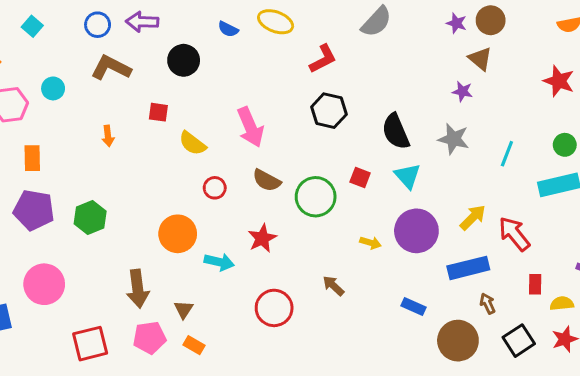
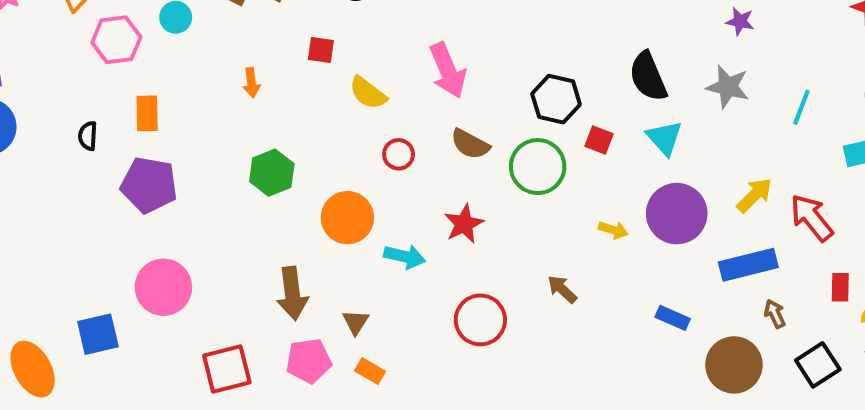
black hexagon: (329, 111) -> (556, 99), moved
green hexagon: (90, 217) -> (272, 173), moved

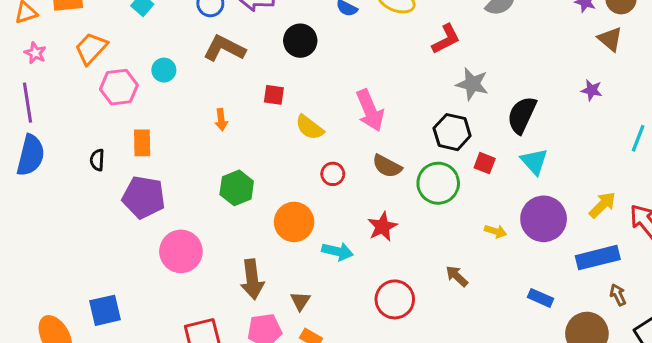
purple star: (740, 21) -> (592, 90), moved
black semicircle: (648, 77) -> (522, 115), turned 48
gray star: (728, 87) -> (472, 84), moved
pink circle: (163, 287) -> (181, 251), moved

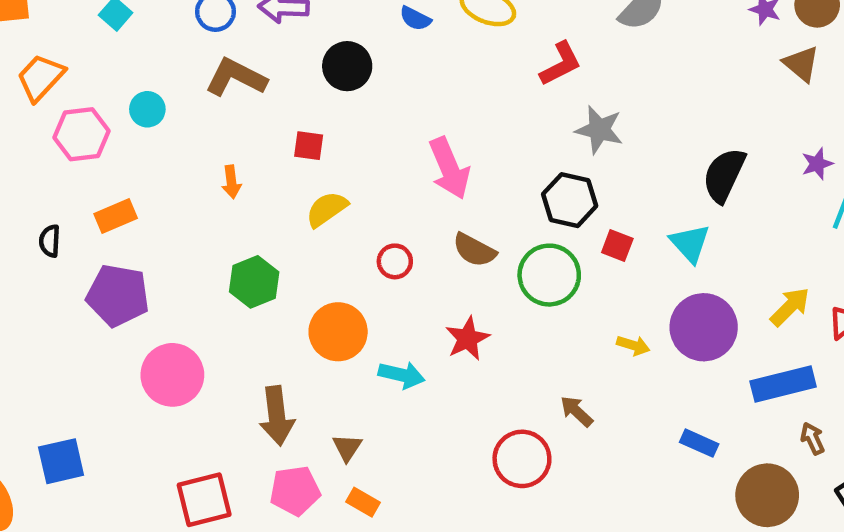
purple star: (592, 90) -> (817, 164), moved, turned -30
black semicircle: (522, 115) -> (724, 175), moved
yellow semicircle: (310, 127) -> (327, 209), moved, turned 108
orange rectangle: (142, 143) -> (116, 216), turned 68
red circle: (395, 299) -> (522, 459), moved

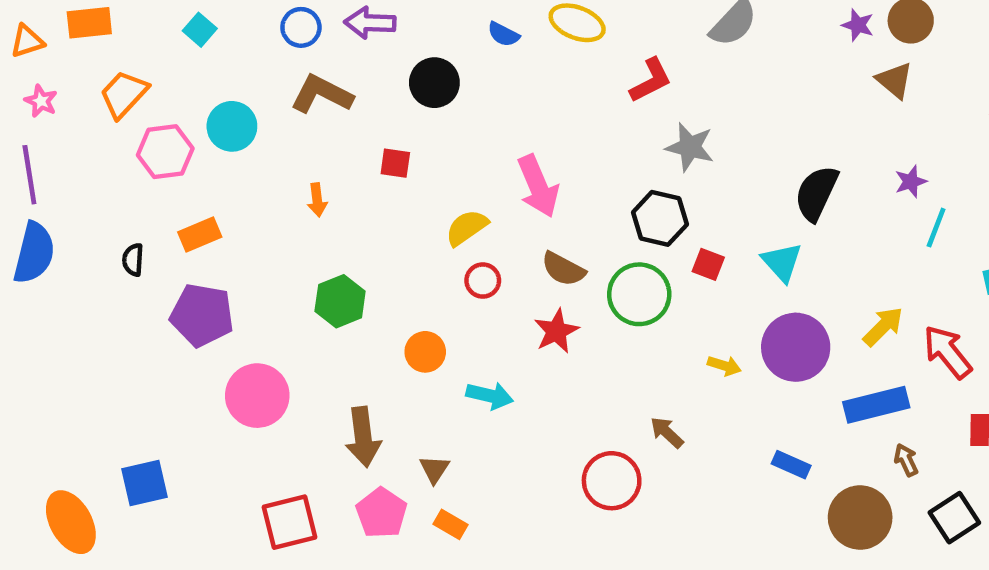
cyan circle: (147, 109) -> (232, 126), size x1.4
yellow semicircle: (327, 209) -> (467, 228), moved
orange circle: (338, 332) -> (425, 352), size x0.7
red star: (467, 339) -> (556, 331), moved
pink pentagon: (295, 491) -> (381, 513), turned -30

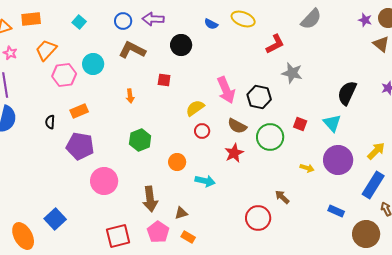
black hexagon: (660, 218) -> (259, 97), moved
blue rectangle: (876, 405) -> (373, 185), turned -44
brown triangle: (434, 469) -> (181, 213), turned 40
blue square: (144, 483) -> (55, 219), turned -30

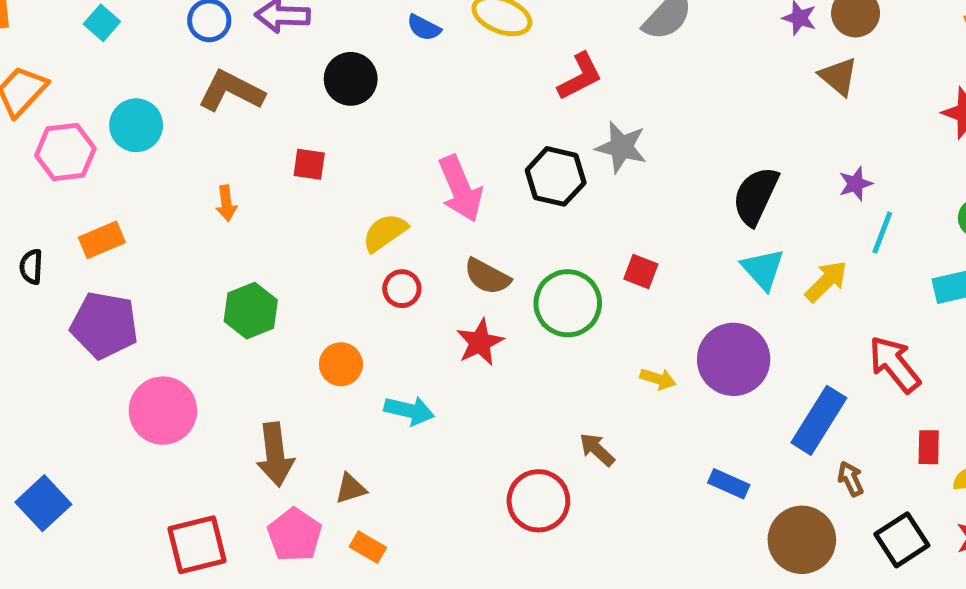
black hexagon: (259, 97) -> (556, 176), moved
cyan triangle: (332, 123) -> (763, 269), moved
yellow arrow: (376, 151) -> (826, 281), moved

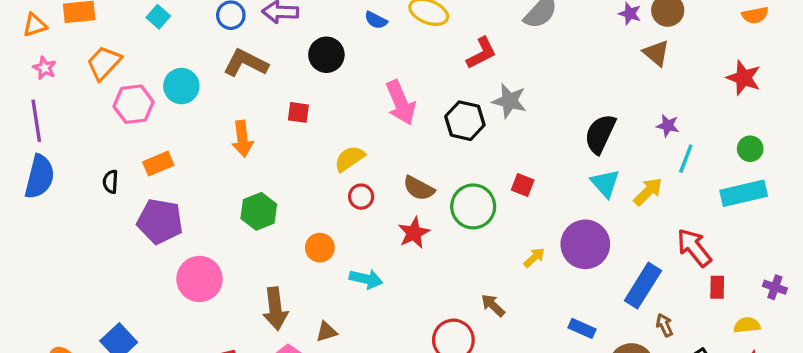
purple star: (856, 184) -> (668, 126), turned 30
pink arrow: (460, 189) -> (401, 103), moved
orange arrow: (226, 203) -> (242, 139), size x1.5
yellow arrow: (658, 379) -> (534, 258), turned -60
red rectangle: (929, 447) -> (717, 287), moved

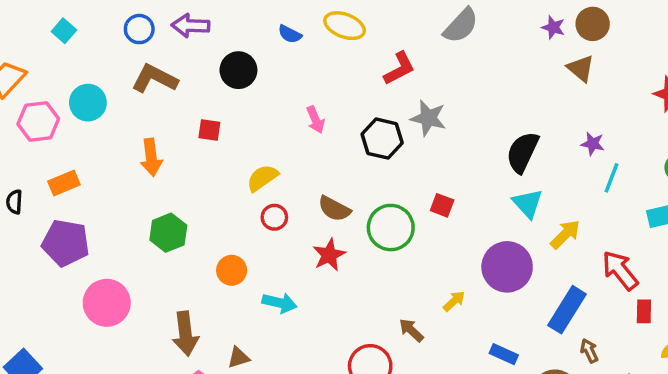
pink arrow: (401, 103) -> (315, 120), size x0.6
yellow arrow: (648, 192) -> (565, 234), moved
yellow arrow: (534, 258) -> (454, 301), moved

